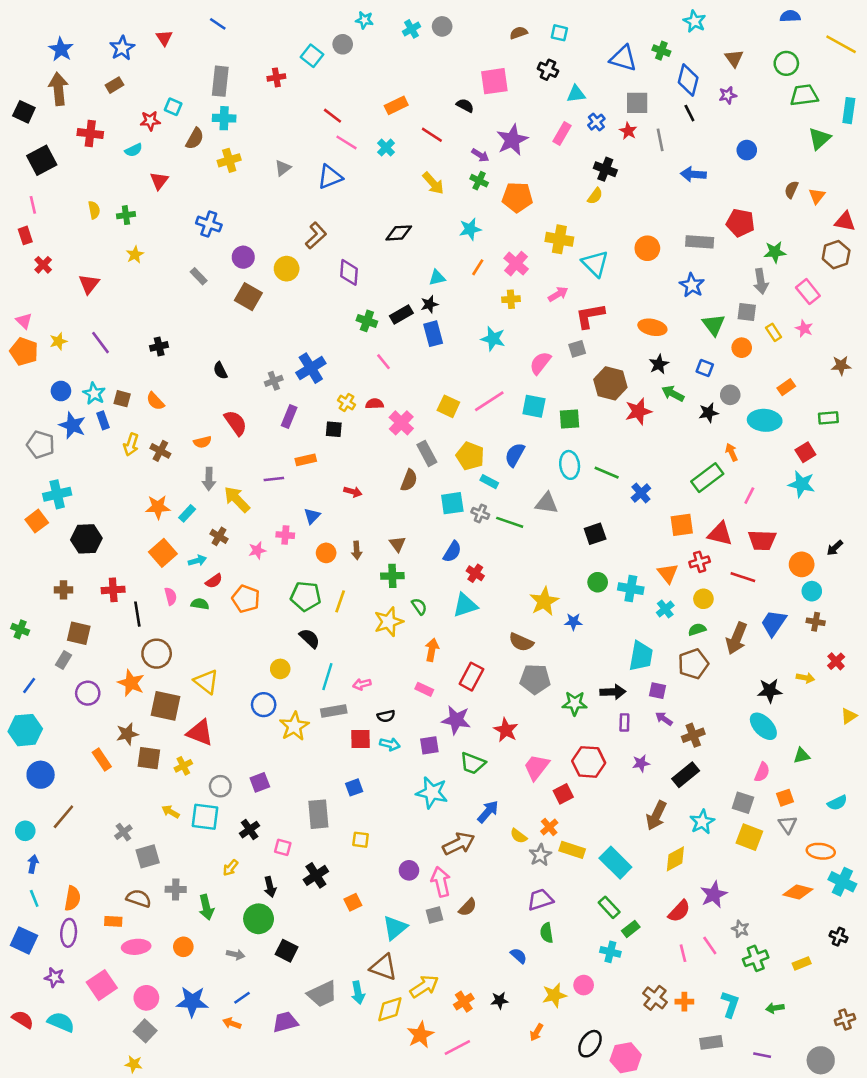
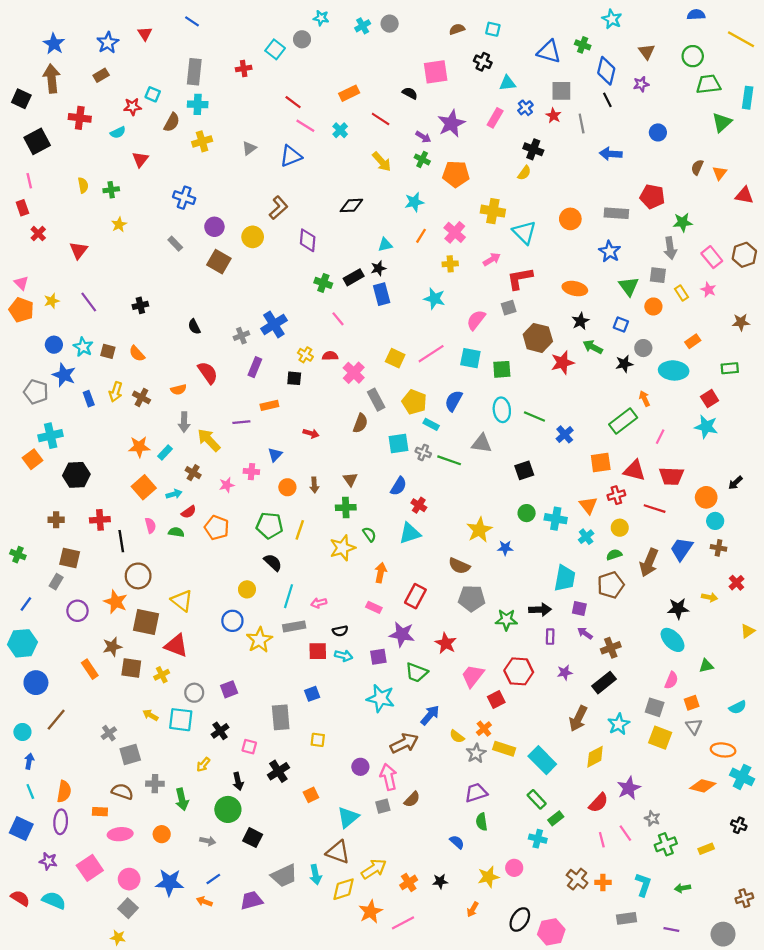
brown hexagon: (836, 255) -> (744, 255), moved
blue rectangle: (103, 420) -> (89, 399), moved

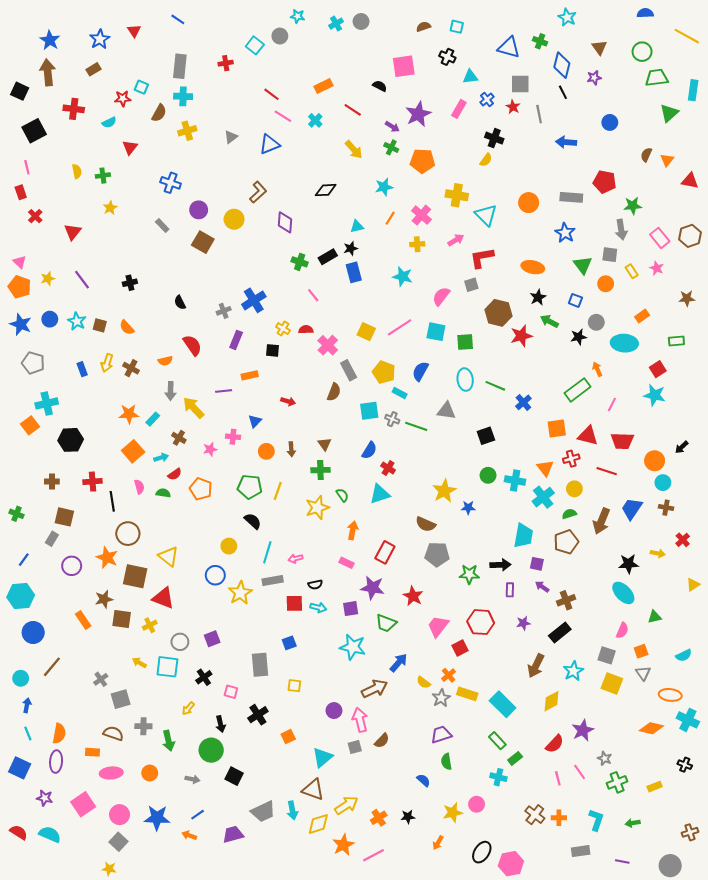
blue star: (64, 375) -> (21, 324), moved
cyan cross: (586, 537) -> (543, 497), size x1.5

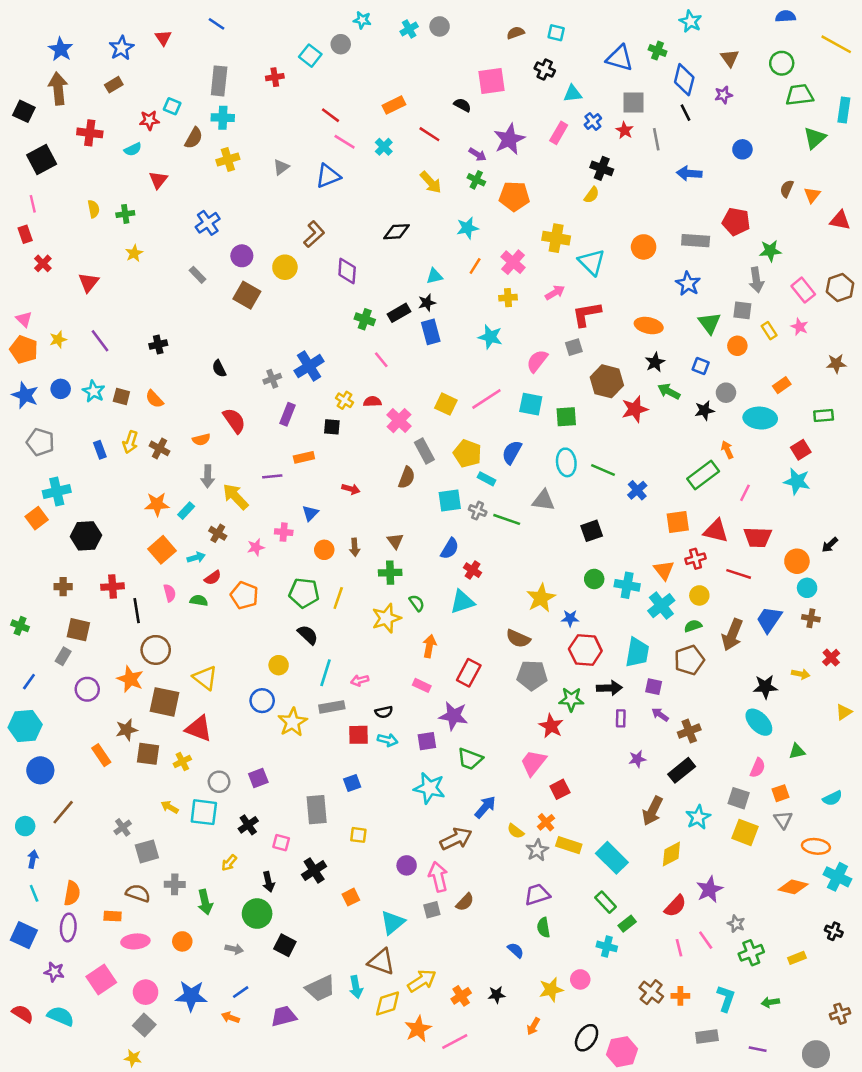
blue cross: (171, 183) -> (208, 223), turned 36
red star: (413, 596) -> (551, 726), moved
red hexagon: (481, 622) -> (585, 650), moved

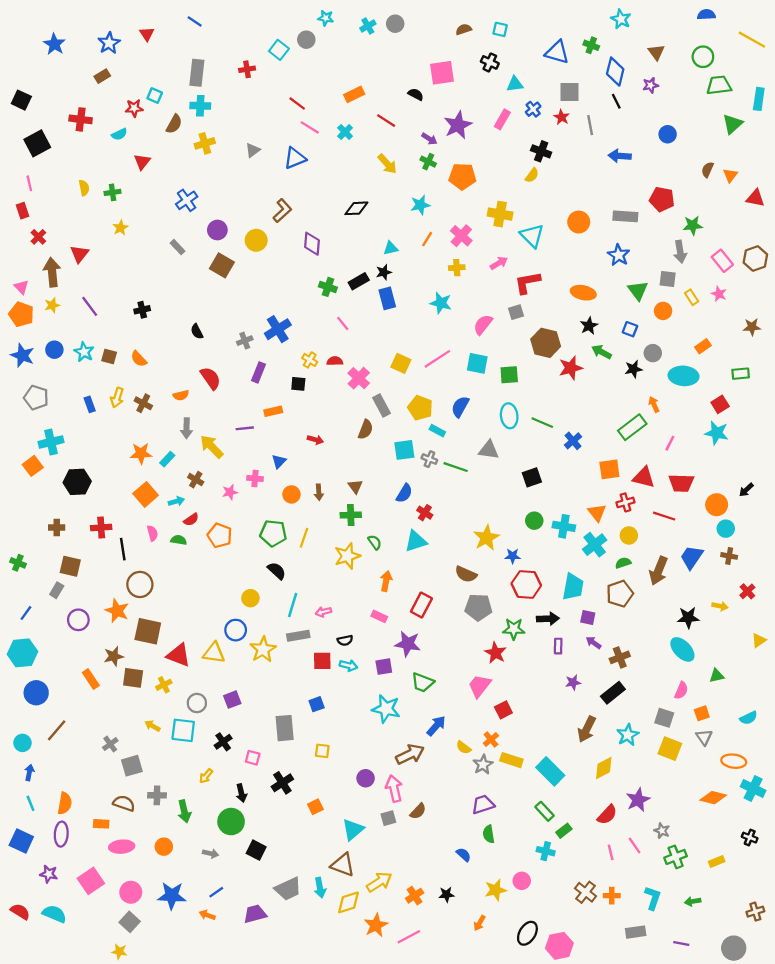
brown arrow: (58, 89) -> (52, 272), moved
yellow triangle: (205, 678) -> (214, 653), moved, turned -30

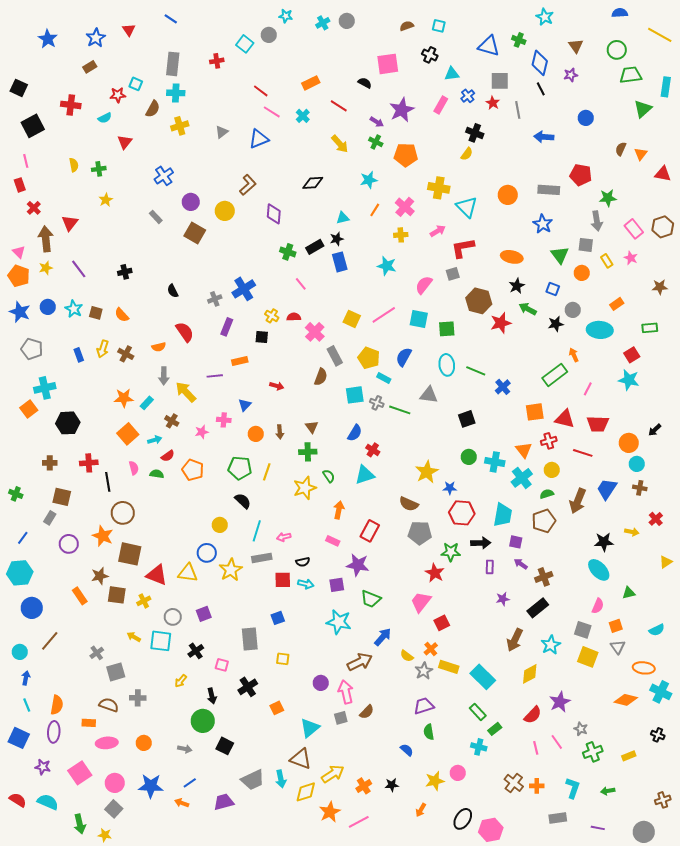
green arrow: (184, 811) -> (80, 824), moved

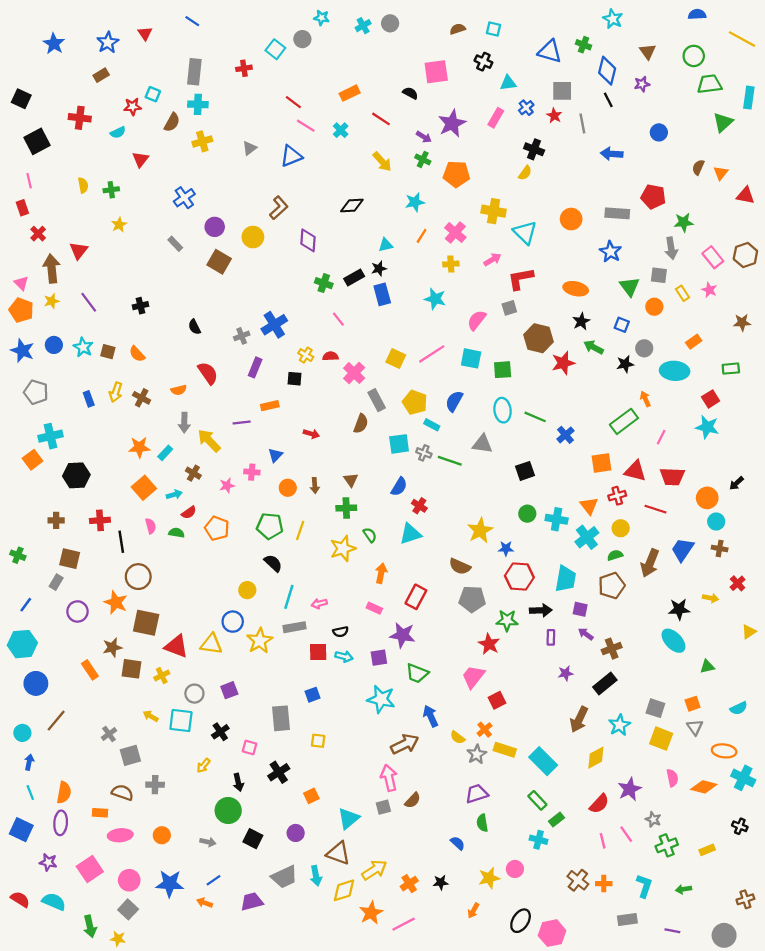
pink semicircle: (598, 606) -> (672, 778), moved, turned -35
blue arrow: (383, 637) -> (431, 716), turned -66
purple circle: (321, 683) -> (296, 833), moved

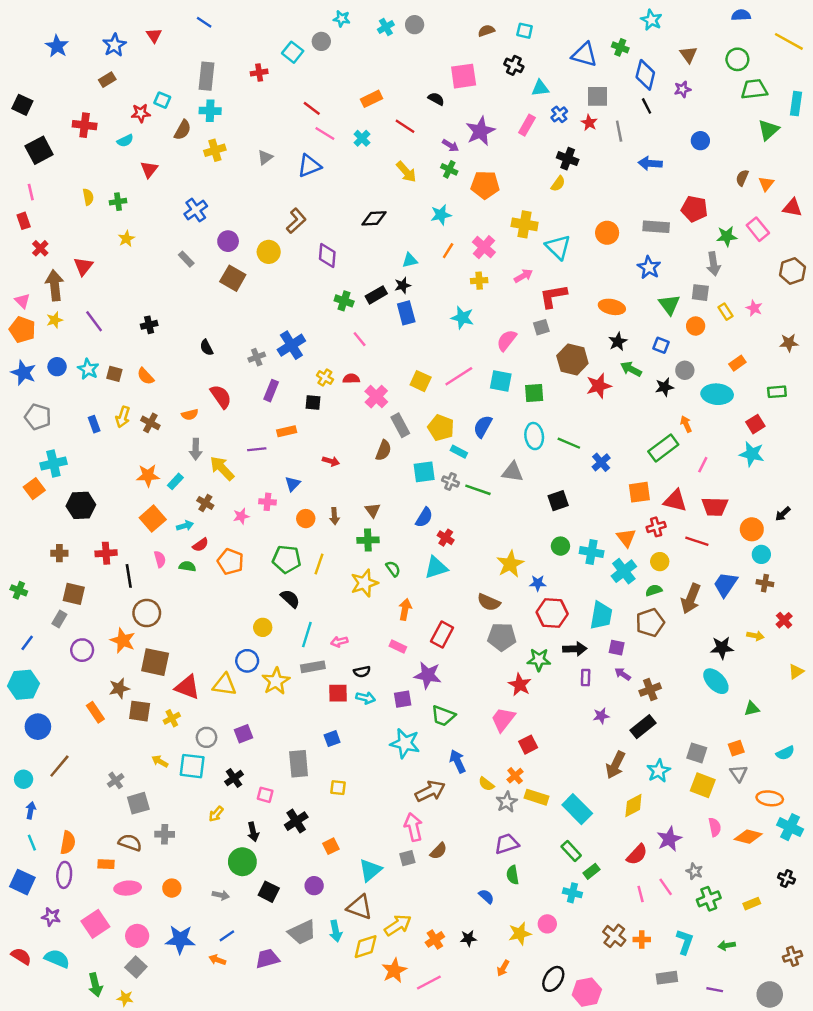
pink rectangle: (713, 257) -> (758, 229), moved

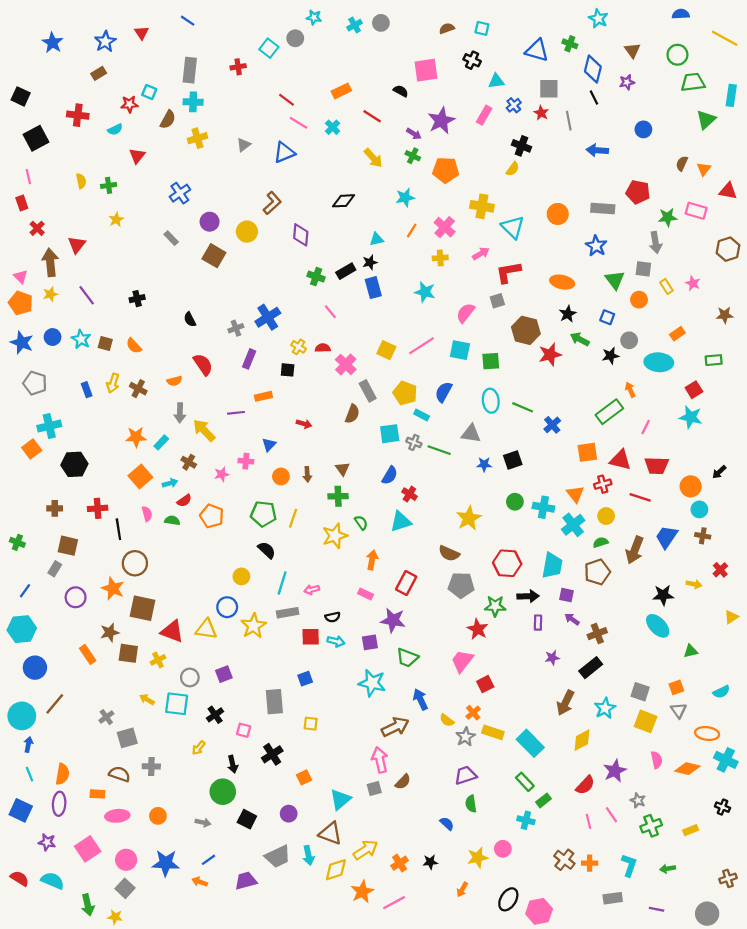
pink rectangle: (758, 229) -> (696, 211), turned -35
blue star: (538, 583) -> (484, 464), moved
cyan circle: (24, 779) -> (22, 716), size x1.6

